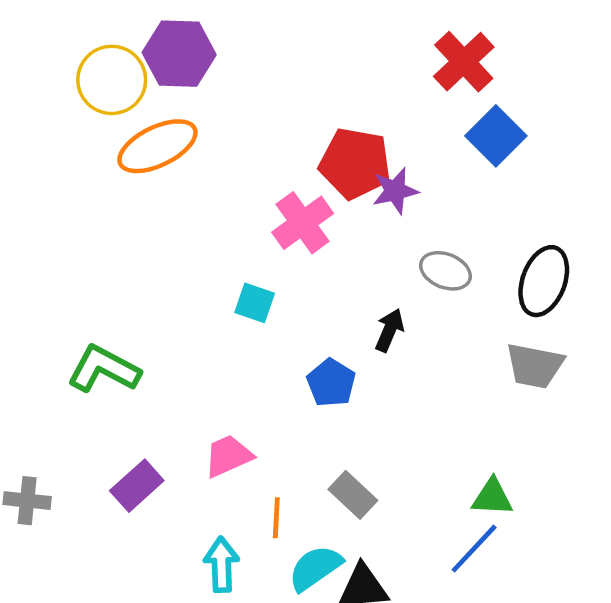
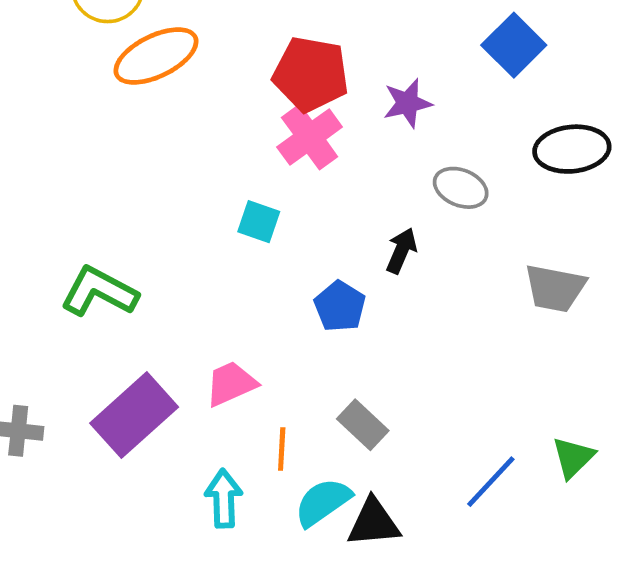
red pentagon: (355, 163) -> (311, 74), moved
black ellipse: (544, 281) -> (572, 149), moved, turned 64
purple rectangle: (137, 486) -> (134, 415), size x1.5
green triangle: (492, 497) -> (573, 457), moved, turned -48

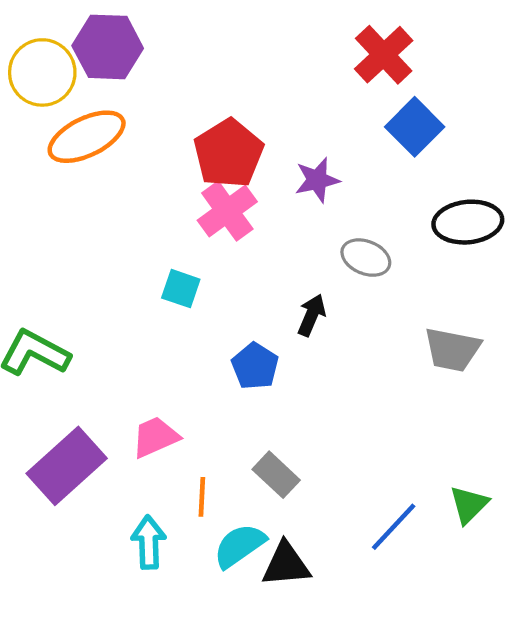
red pentagon: (311, 74) -> (228, 153), turned 30

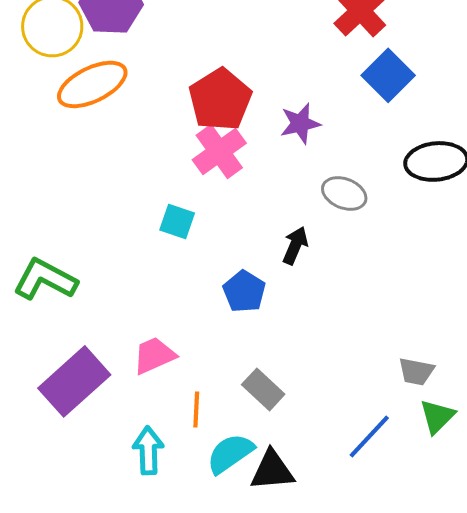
gray trapezoid: (452, 350) -> (416, 371), moved, size x0.7

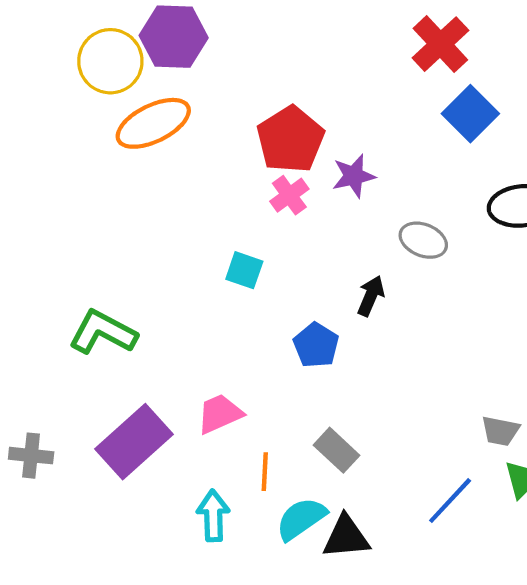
purple star: (300, 123) -> (354, 176), moved
pink cross: (219, 151) -> (289, 195), size x0.7

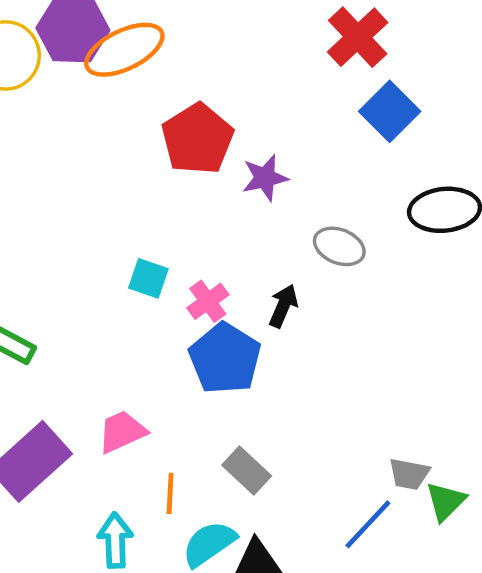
orange ellipse: (153, 123) -> (124, 50), moved
pink cross: (289, 195) -> (208, 301), moved
blue pentagon: (316, 345) -> (225, 358), size x1.5
gray trapezoid: (500, 431) -> (409, 474), moved

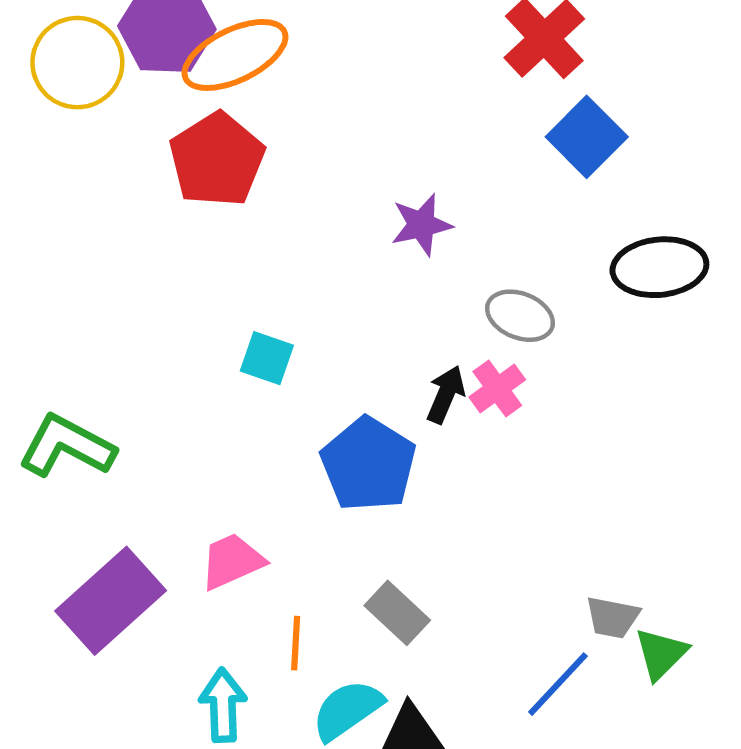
red pentagon: (198, 139) -> (217, 160), moved
pink cross: (208, 301) -> (497, 388), moved

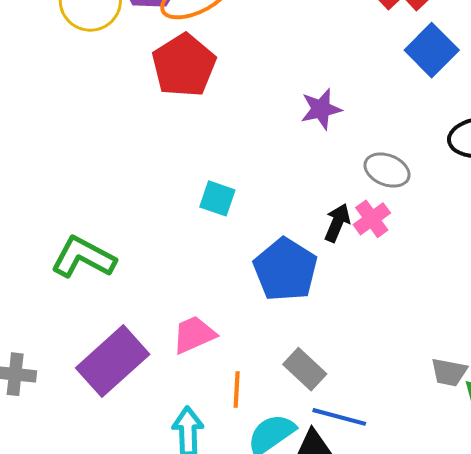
blue line: (558, 684) -> (339, 417), moved, turned 62

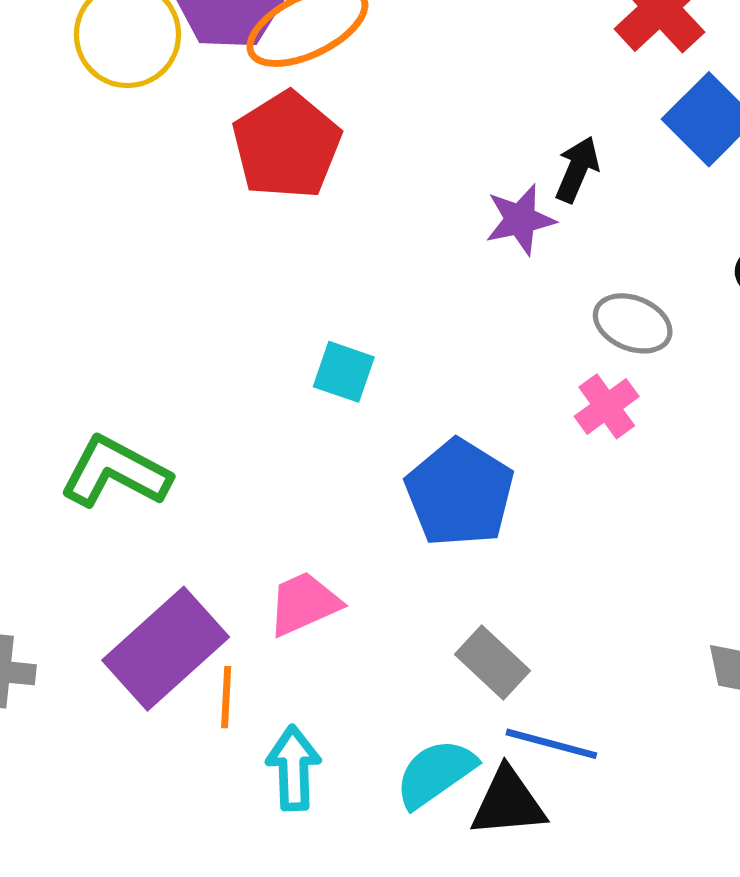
black arrow: (337, 223) -> (577, 169), moved
orange line: (237, 389) -> (226, 697), moved

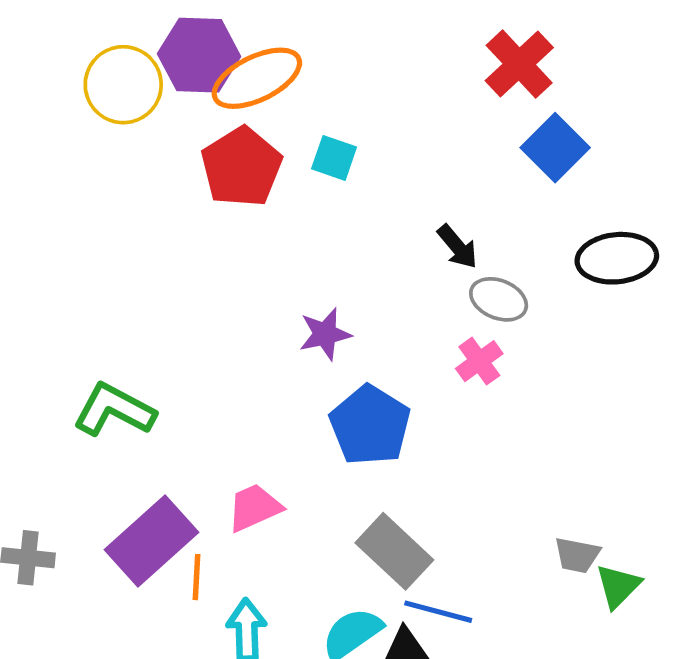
black arrow: (577, 169) -> (457, 247), moved, turned 117
purple star: (520, 220) -> (325, 334), moved
cyan square: (344, 372) -> (334, 158), moved
gray rectangle: (493, 662) -> (394, 551), size x1.4

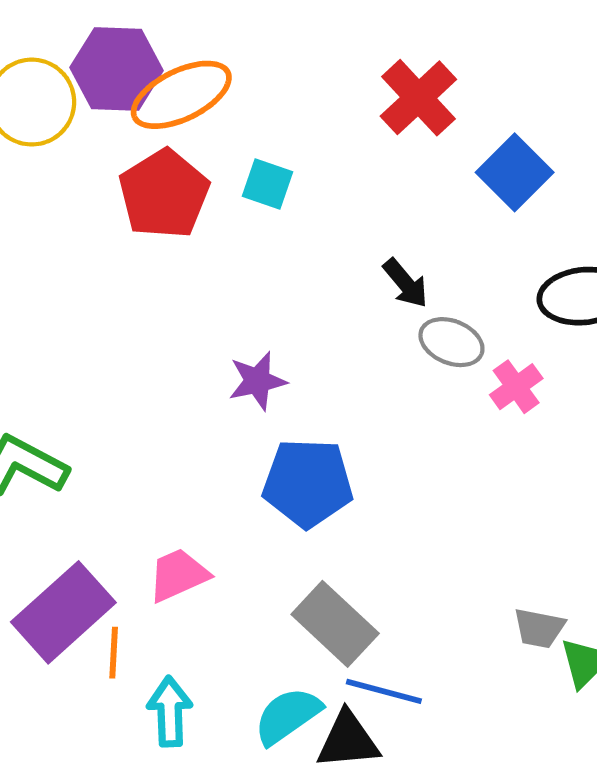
red cross: (519, 64) -> (418, 98), moved
pink cross: (479, 361) -> (516, 387), moved
blue pentagon: (370, 425) -> (308, 483), turned -30

